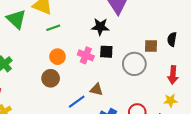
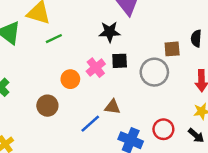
pink cross: (86, 55) -> (96, 68), turned 35
orange circle: (58, 57) -> (70, 79), moved
brown circle: (51, 78) -> (47, 106), moved

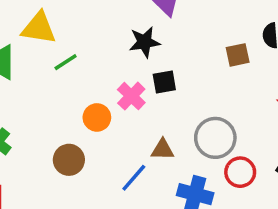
gray circle: (154, 72) -> (215, 138), moved

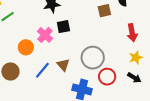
brown triangle: (163, 150) -> (63, 65), turned 48
blue line: (134, 178) -> (42, 70), moved

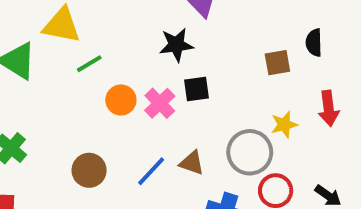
orange circle: (26, 47) -> (121, 100), moved
yellow star: (136, 58) -> (284, 125), moved
brown triangle: (63, 65) -> (192, 163), turned -32

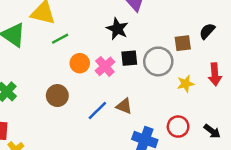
black semicircle: (314, 43) -> (207, 31), turned 42
black star: (176, 45) -> (117, 29), turned 30
gray circle: (250, 152) -> (158, 61), moved
brown circle: (89, 170) -> (57, 96), moved

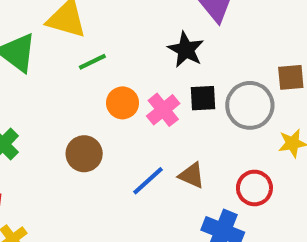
red circle: (178, 127) -> (254, 188), moved

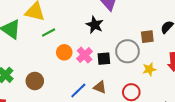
black square: (203, 98) -> (104, 59), moved
brown circle: (84, 154) -> (35, 81), moved

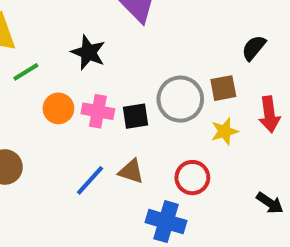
black star: (95, 25) -> (88, 52), moved
brown square: (147, 37) -> (223, 88), moved
pink cross: (85, 55) -> (98, 111), turned -35

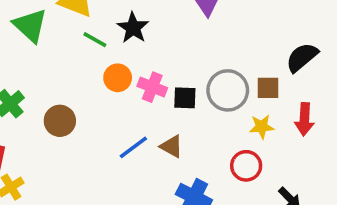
black semicircle: (254, 48) -> (302, 57), size x1.4
black star: (88, 52) -> (133, 28), moved
green line: (26, 72) -> (95, 40), turned 50
red circle: (192, 178) -> (246, 166), moved

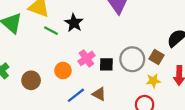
orange circle: (118, 78) -> (63, 70), moved
pink cross: (152, 87) -> (86, 58), turned 35
brown square: (268, 88) -> (157, 57), turned 32

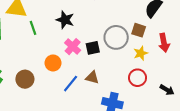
black star: (74, 23) -> (65, 20), moved
green line: (51, 31) -> (33, 28), turned 56

